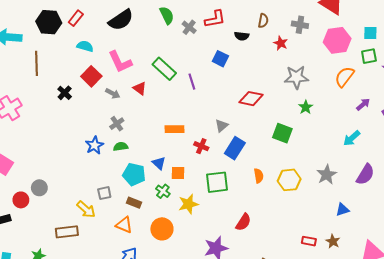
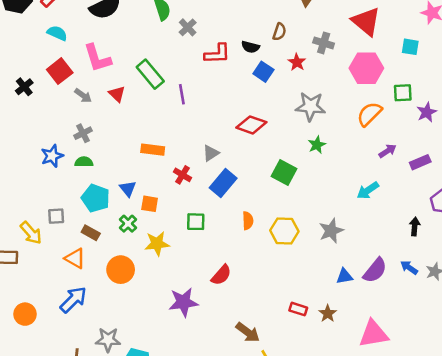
red L-shape: (215, 19) -> (217, 54), moved
cyan square: (370, 33) -> (410, 47), moved
blue square: (220, 59) -> (263, 72), moved
purple semicircle: (365, 174) -> (375, 270), moved
green square: (217, 182) -> (196, 222), size x0.7

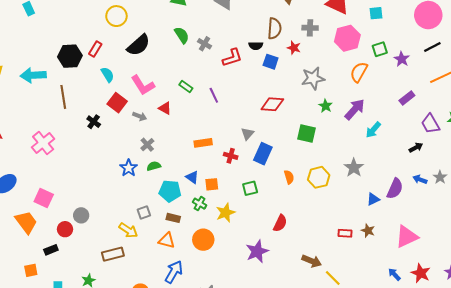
brown semicircle: (279, 32) -> (274, 28), size x1.5
cyan semicircle: (57, 33) -> (108, 75), turned 49
green rectangle: (150, 74) -> (186, 86), size x0.6
purple arrow: (388, 151) -> (355, 109), moved, size x1.6
black arrow: (415, 227) -> (416, 148), turned 72

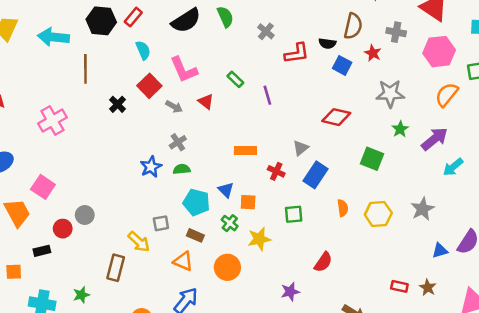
green semicircle: (182, 35) -> (225, 17), moved
purple star: (257, 251) -> (290, 292), size x0.7
brown rectangle: (113, 254) -> (116, 268), turned -70

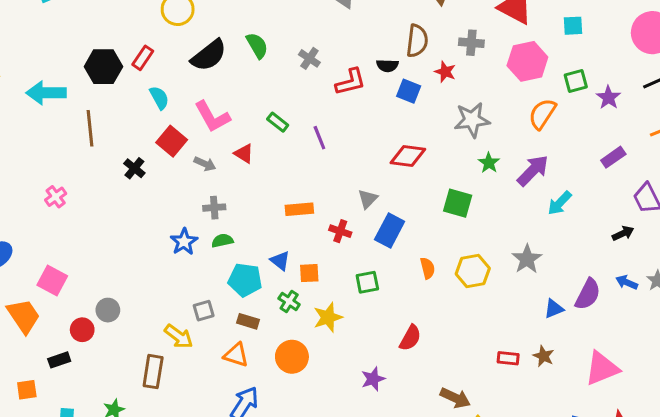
pink cross: (52, 121) -> (56, 197), size x0.6
gray cross: (178, 142) -> (214, 208), turned 35

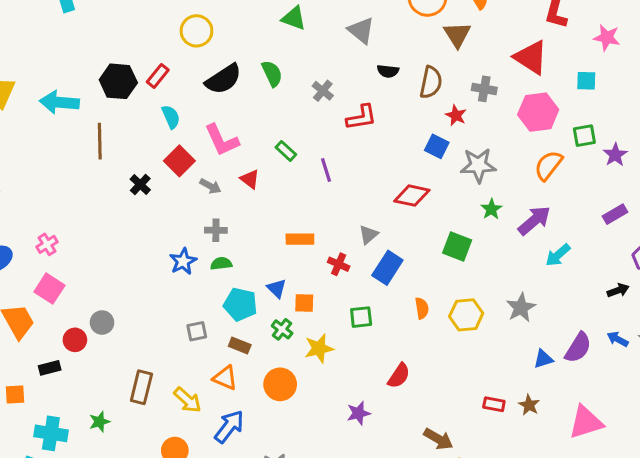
black semicircle: (387, 66) -> (388, 71), moved
blue square: (409, 91) -> (437, 146), moved
pink cross: (56, 197) -> (47, 244), moved
yellow arrow: (179, 336) -> (187, 400), moved

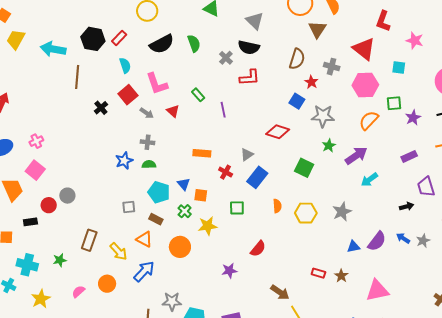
black semicircle: (388, 71) -> (249, 47), moved, size x1.5

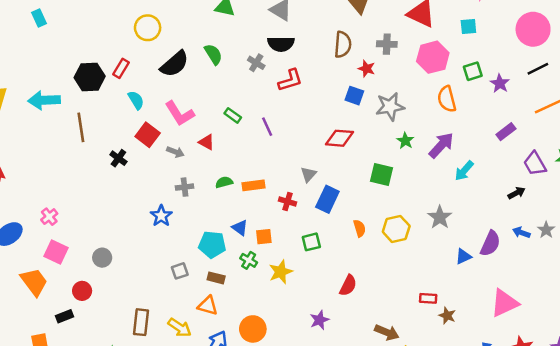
orange semicircle: (369, 120) -> (447, 99), turned -45
green semicircle: (149, 164) -> (224, 182), moved
gray circle: (67, 196) -> (102, 258), moved
orange circle: (180, 247) -> (253, 329), moved
brown star: (341, 276) -> (447, 316), moved

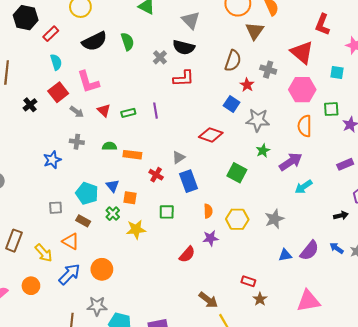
black hexagon: (90, 77) -> (26, 18), moved
green rectangle: (233, 115) -> (128, 113), moved, turned -64
blue rectangle: (327, 199) -> (188, 181), turned -60
purple star: (319, 320) -> (210, 238), moved

